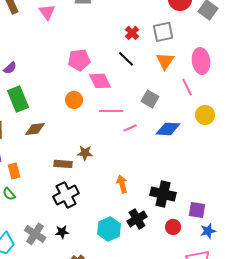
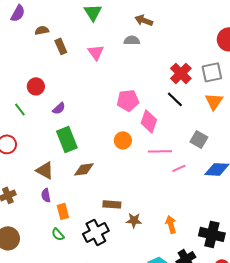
red cross: (132, 33) -> (181, 73), size x1.5
pink diamond: (100, 81) -> (149, 121), turned 45
brown star: (85, 153) -> (134, 220), moved
black cross: (66, 195) -> (96, 232), moved

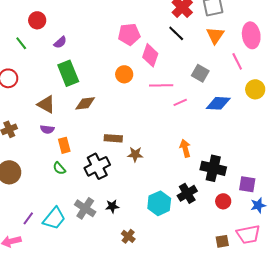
purple semicircle: (46, 195) -> (47, 129), turned -72
orange arrow: (171, 224) -> (185, 148), moved

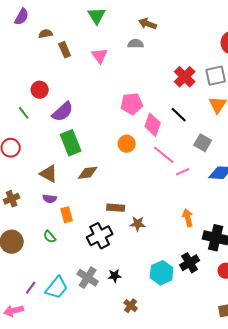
black line: (176, 33) -> (179, 115), moved
purple semicircle: (60, 42) -> (63, 112), size x1.6
pink line: (161, 85) -> (164, 155), turned 40
green semicircle: (59, 168) -> (50, 237), moved

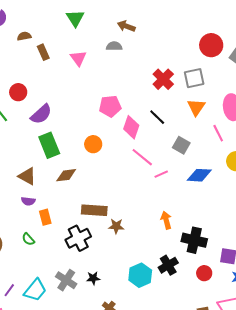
orange circle: (127, 144) -> (93, 144), moved
brown rectangle: (116, 208) -> (94, 210), size x1.4

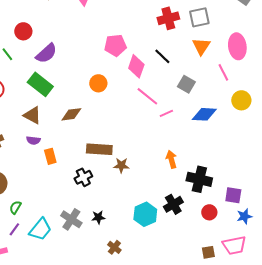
red cross: (163, 79) -> (168, 18), turned 30
green rectangle: (49, 145) -> (40, 84), moved, turned -30
black cross: (78, 238) -> (83, 177), size x0.7
green semicircle: (28, 239) -> (15, 207), moved, turned 72

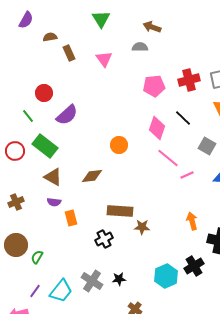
pink pentagon: (115, 45) -> (154, 86), moved
green rectangle: (40, 84) -> (45, 146), moved
green semicircle: (15, 207) -> (37, 257), moved

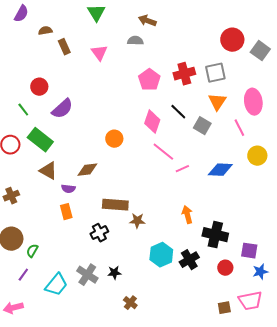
pink pentagon: (154, 86) -> (149, 80), turned -30
gray square: (207, 146) -> (202, 126), moved
purple semicircle: (54, 202) -> (68, 189), moved
cyan hexagon: (166, 276) -> (161, 255), moved
purple line: (35, 291) -> (23, 275), moved

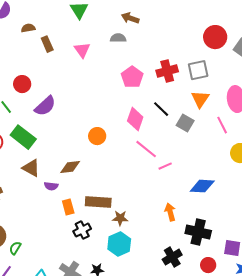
blue diamond: (220, 170) -> (202, 186), moved
orange rectangle: (66, 212) -> (68, 207), moved
cyan hexagon: (161, 255) -> (119, 244), moved

